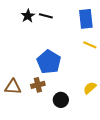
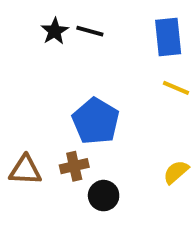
black circle: (61, 100) -> (104, 196), moved

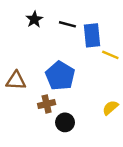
black line: (90, 31) -> (67, 24), moved
blue rectangle: (168, 37) -> (92, 35), moved
brown triangle: (25, 170) -> (16, 81), moved

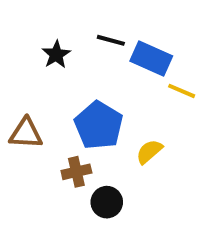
black star: (34, 19) -> (56, 55), moved
blue rectangle: (92, 35) -> (151, 59), turned -60
yellow semicircle: (110, 108) -> (149, 152), moved

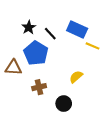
black line: (111, 40) -> (50, 34), moved, turned 32
blue pentagon: (99, 125) -> (36, 53), moved
black circle: (107, 202) -> (64, 104), moved

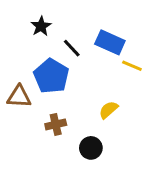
black star: (29, 27) -> (41, 26), moved

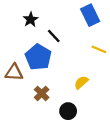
blue rectangle: (110, 42) -> (90, 15), moved, turned 40
brown cross: (56, 124) -> (42, 93), turned -32

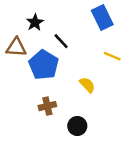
brown triangle: (14, 72) -> (16, 47), moved
yellow semicircle: (81, 82) -> (87, 85), moved, turned 88
brown cross: (42, 93) -> (47, 106), turned 32

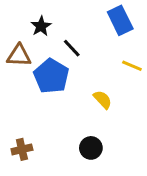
brown cross: (47, 106) -> (22, 149), moved

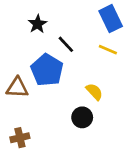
brown triangle: (19, 56) -> (17, 88), moved
yellow line: (132, 66) -> (108, 50), moved
black circle: (91, 148) -> (82, 117), moved

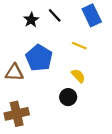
black line: (66, 44) -> (55, 15), moved
yellow line: (108, 50) -> (79, 46), moved
brown cross: (20, 138) -> (17, 114), size x1.5

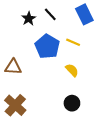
blue pentagon: (39, 58) -> (47, 46), moved
black circle: (68, 97) -> (72, 103), moved
brown cross: (17, 114) -> (15, 105), turned -35

